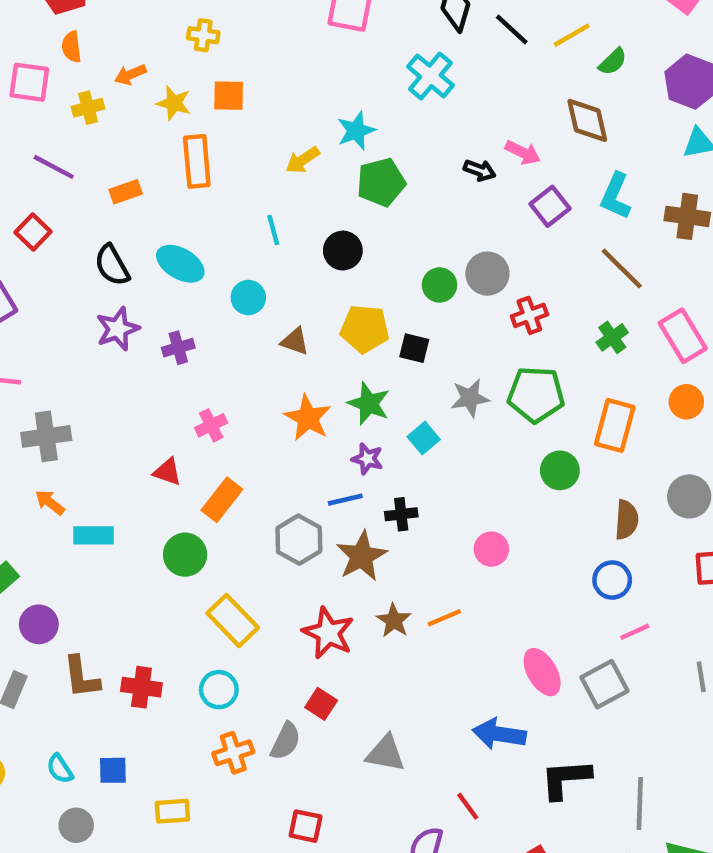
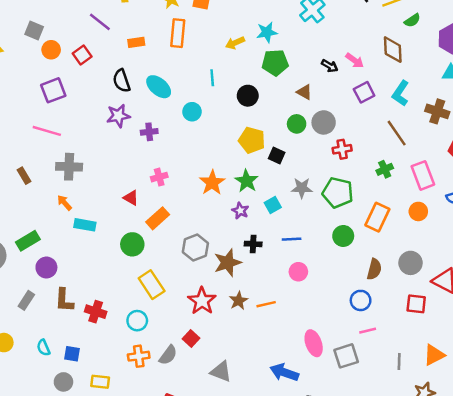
brown triangle: (295, 341) -> (304, 92), moved
blue line: (345, 500) -> (292, 239), moved
gray circle: (76, 825) -> (63, 382), moved

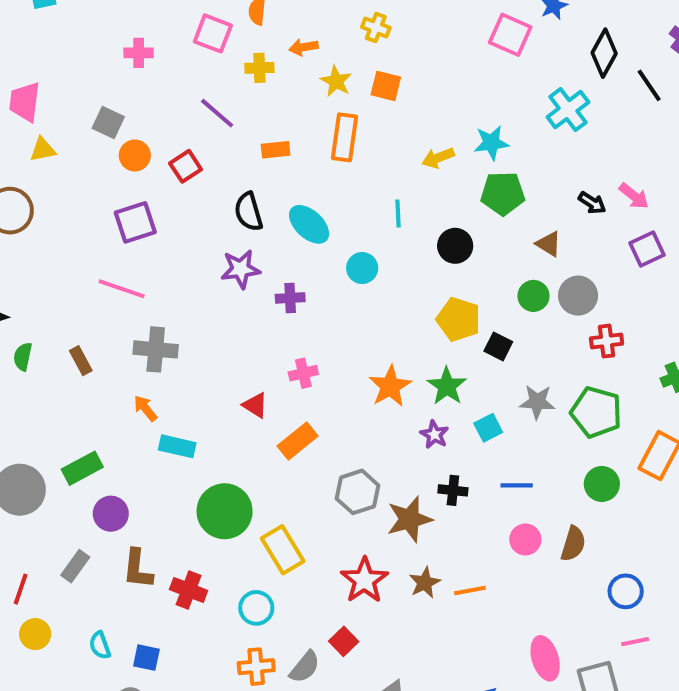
green circle: (132, 244) -> (225, 511), moved, size x1.4
brown semicircle: (374, 269) -> (573, 544), moved

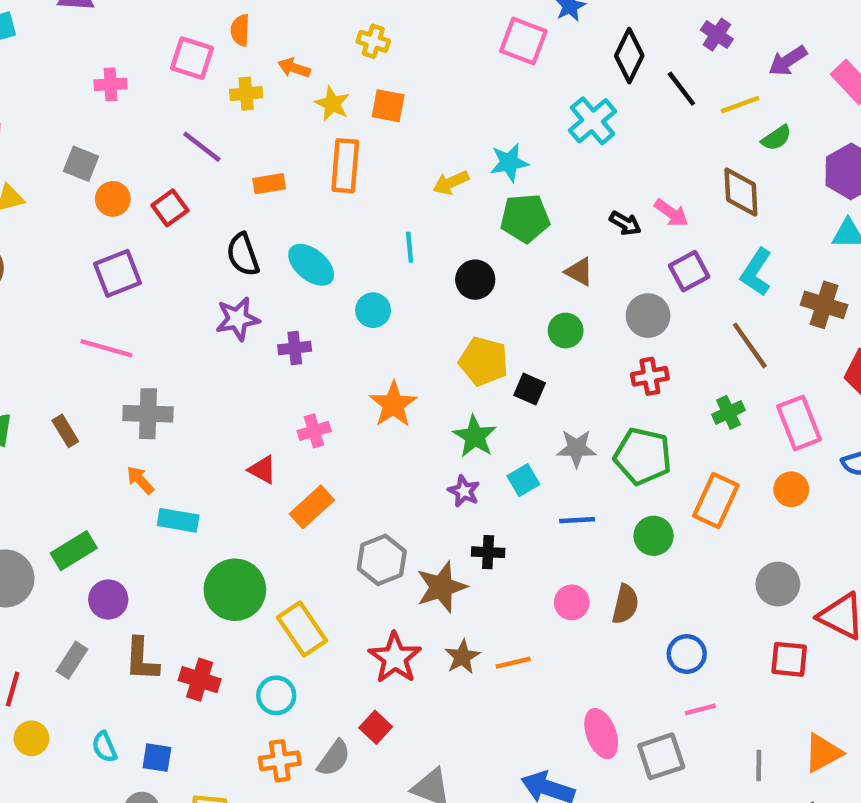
orange arrow: (304, 47) -> (294, 68), turned 32
gray circle: (578, 296) -> (648, 316), moved
orange star: (390, 386) -> (393, 404), moved
blue line: (517, 485) -> (577, 520), moved

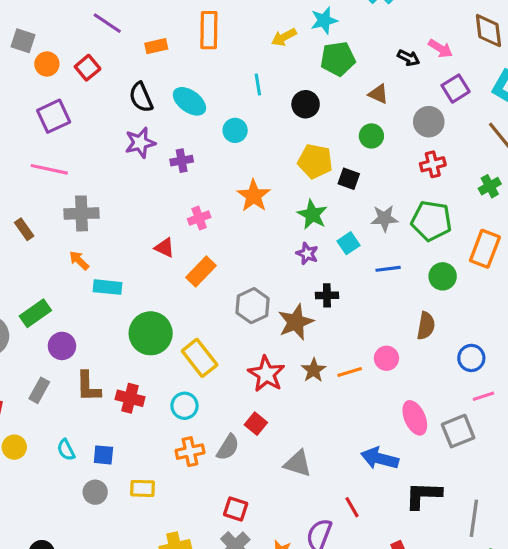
pink circle: (572, 602) -> (386, 358), moved

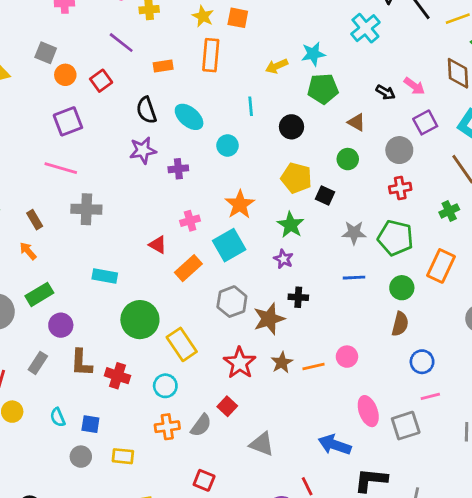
cyan square: (349, 243) -> (229, 245), moved, size x1.6
orange arrow: (79, 260) -> (28, 251), moved
brown semicircle: (426, 326) -> (400, 324), moved

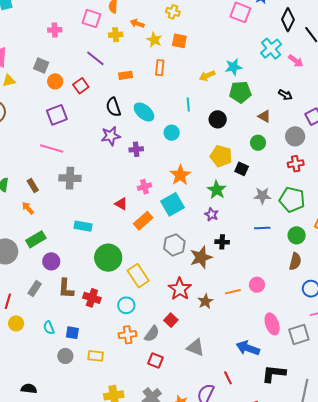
orange rectangle: (211, 55) -> (160, 68), size x0.7
pink arrow: (414, 86) -> (296, 61), moved
brown star: (282, 362) -> (205, 301), moved
red square: (204, 480) -> (156, 360), moved

